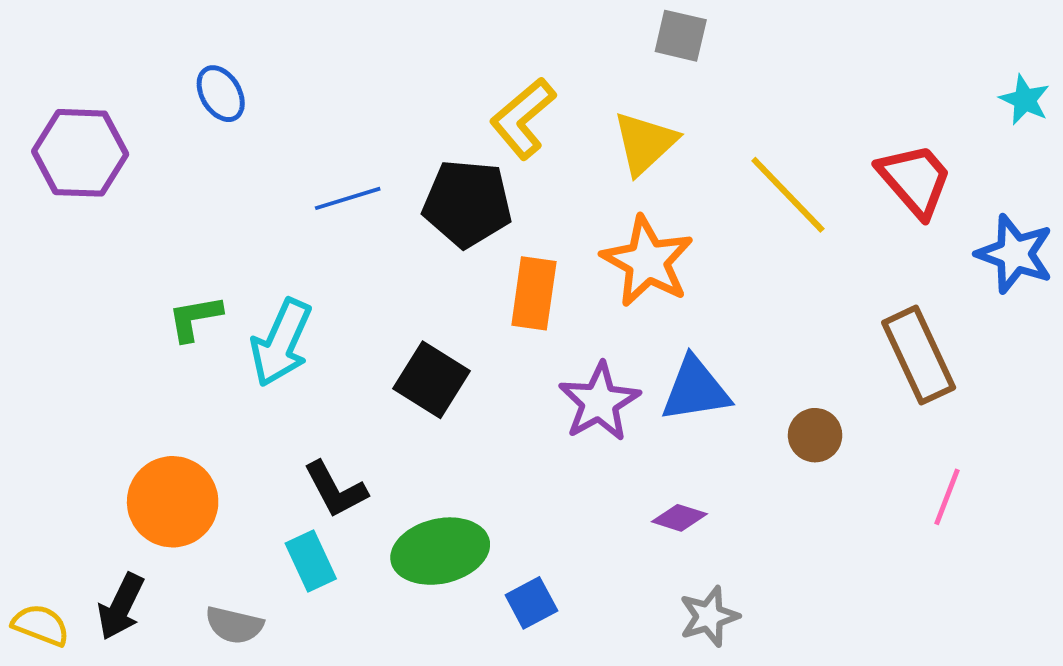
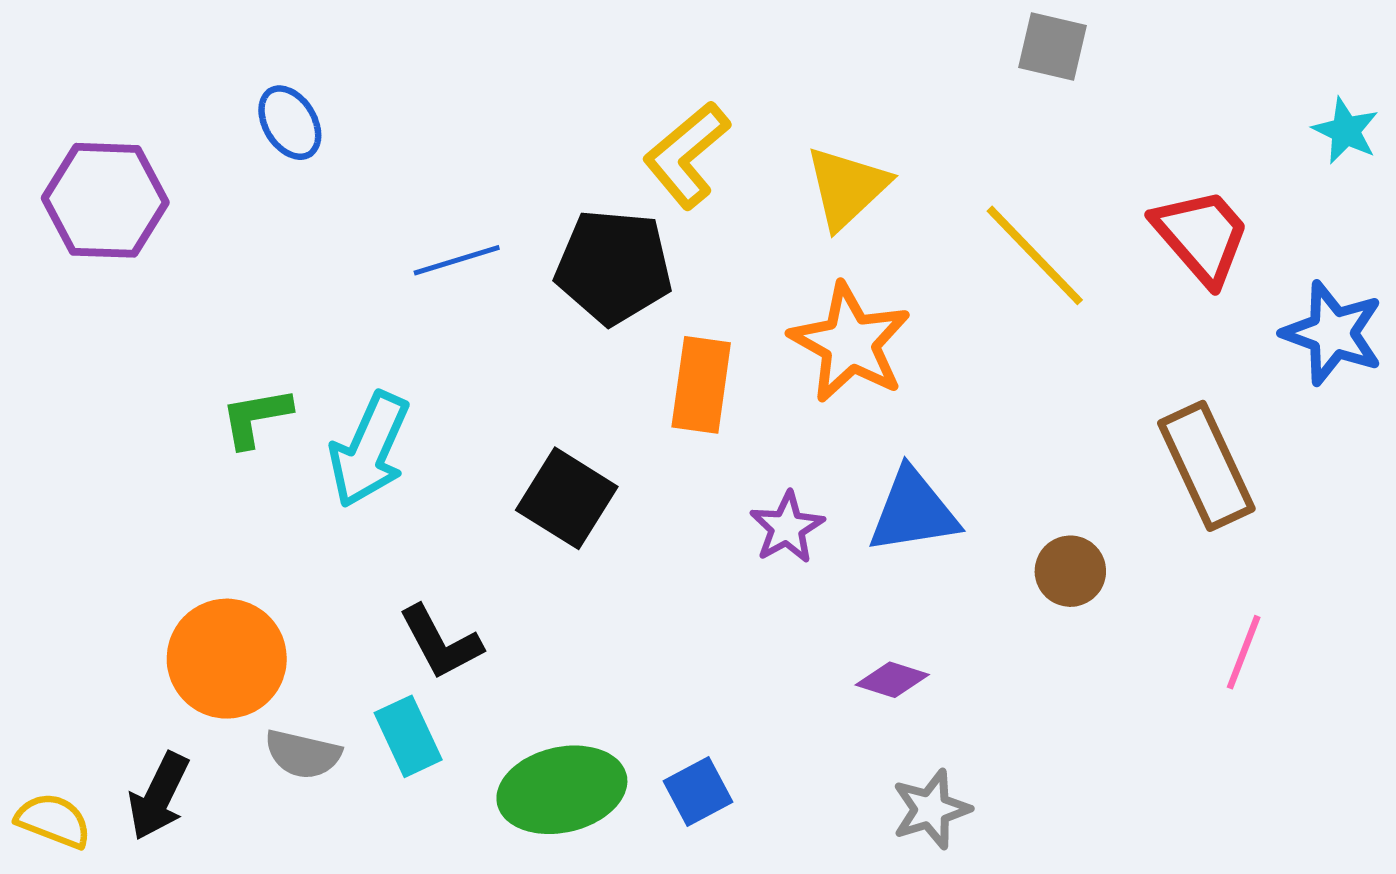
gray square: (681, 36) -> (1053, 47), moved
purple star: (599, 402) -> (787, 527), size x0.7
green ellipse: (440, 551) -> (562, 790), moved
gray semicircle: (234, 625) -> (303, 754), moved

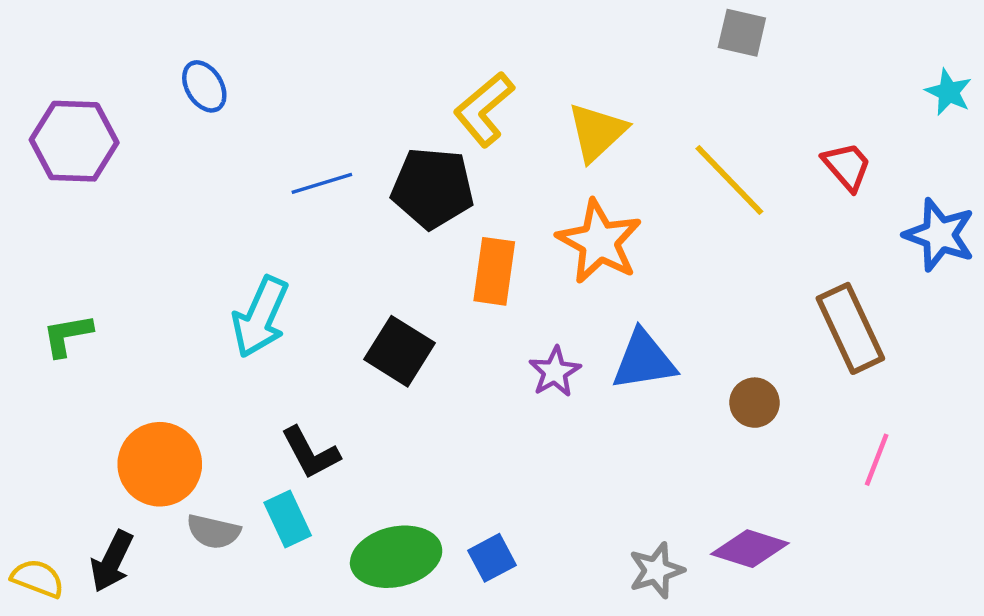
red trapezoid: (1202, 236) -> (847, 166), size x0.7
green L-shape: (256, 417) -> (67, 335), moved
purple diamond: (892, 680) -> (750, 549), moved, size x1.5

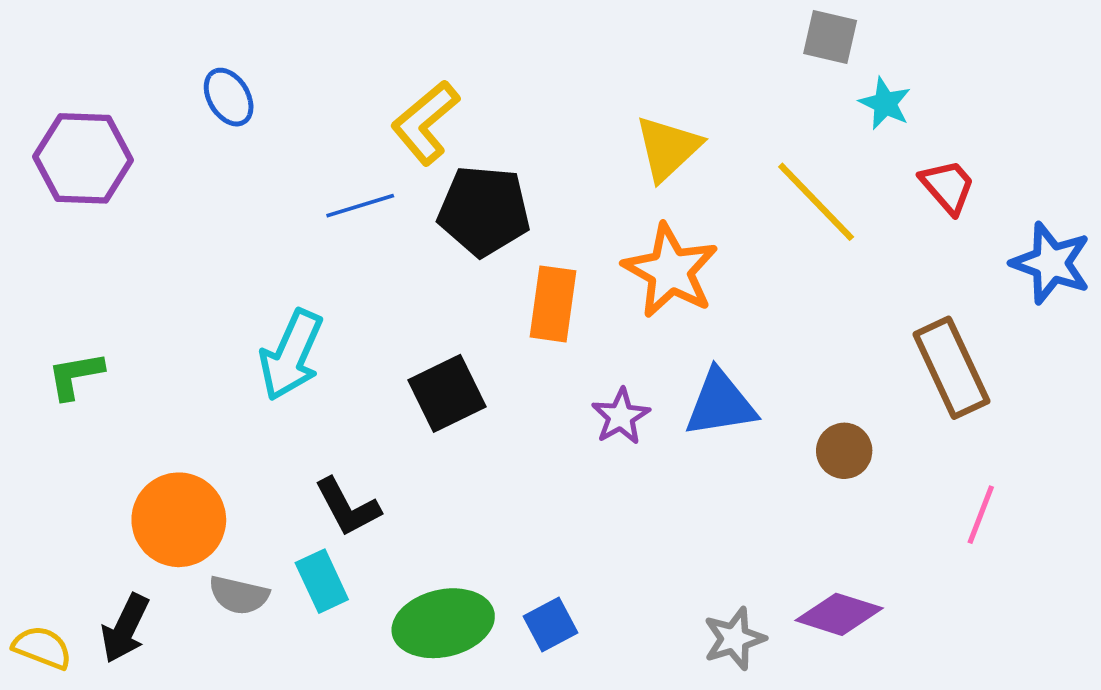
cyan star: (949, 92) -> (885, 103), moved
yellow L-shape: (484, 109) -> (425, 123), moved
black square: (399, 351) -> (447, 393), turned 32

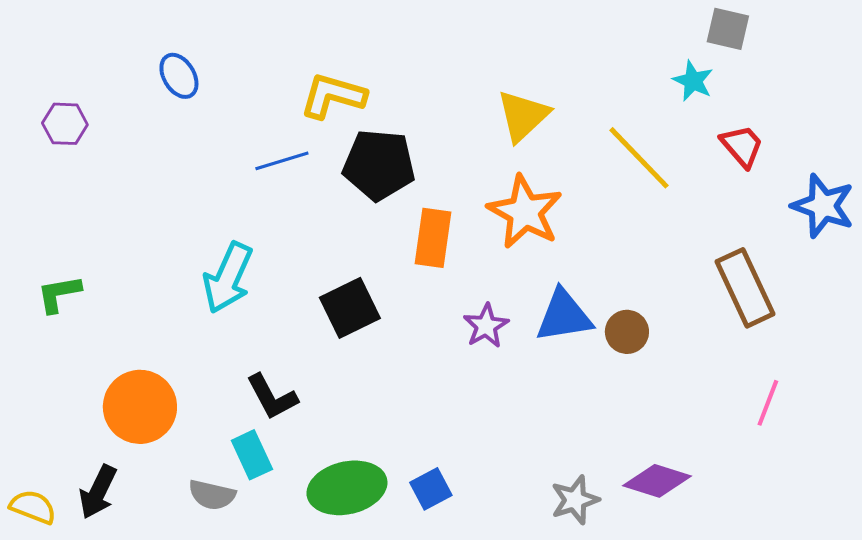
gray square: (830, 37) -> (728, 29), moved
yellow L-shape: (425, 123) -> (333, 96), turned 56
purple hexagon: (83, 158) -> (65, 124), size x0.6
brown circle: (844, 451) -> (627, 332), moved
gray semicircle: (239, 595) -> (212, 495), moved

